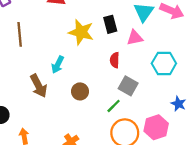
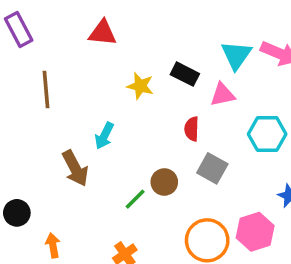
black rectangle: (110, 24) -> (185, 74), turned -48
yellow star: (81, 32) -> (140, 86), size x0.7
brown circle: (80, 91) -> (164, 182), moved
green line: (114, 106) -> (135, 199), moved

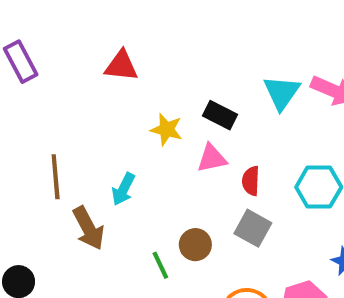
brown line: (46, 89) -> (56, 177), moved
pink triangle: (223, 95) -> (212, 158), moved
red semicircle: (192, 129) -> (251, 181), moved
green line: (135, 199) -> (160, 265), turned -70

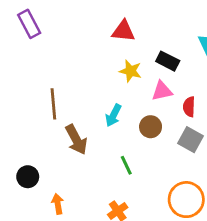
red triangle: (121, 66) -> (123, 31), moved
cyan arrow: (123, 189) -> (113, 115), moved
brown circle: (195, 245) -> (151, 127), moved

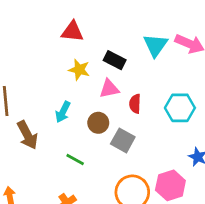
gray square: (191, 140) -> (123, 140), moved
green line: (126, 165) -> (75, 160), turned -36

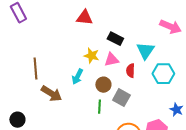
cyan triangle: (155, 45) -> (145, 51), moved
yellow star: (79, 70) -> (91, 56), moved
brown arrow: (27, 135) -> (51, 94), turned -30
green line: (75, 160) -> (99, 107), moved, turned 64

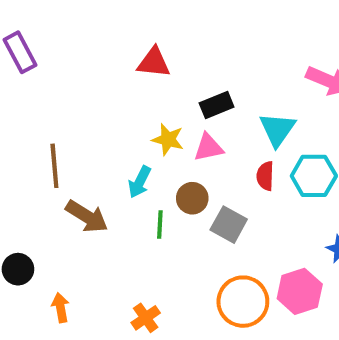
black rectangle: (115, 39) -> (217, 105), turned -49
red semicircle: (130, 71) -> (265, 176), moved
green line: (99, 107) -> (160, 225), moved

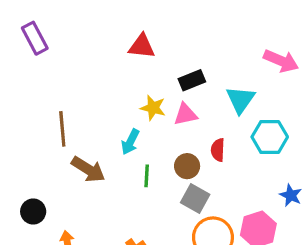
red semicircle: (265, 176) -> (218, 150), moved
brown circle: (192, 198) -> (187, 166), moved
gray square: (229, 225) -> (195, 199), moved

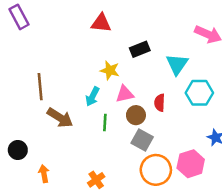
pink triangle: (185, 114) -> (125, 94), moved

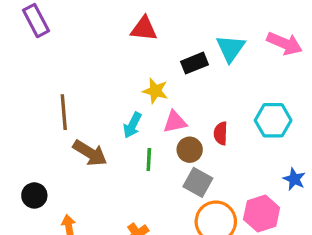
cyan triangle: (177, 64) -> (231, 48), moved

